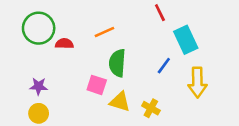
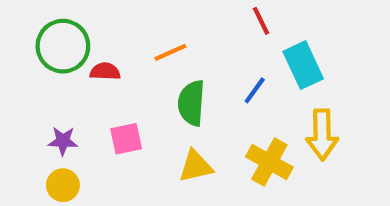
blue line: (164, 66) -> (255, 90), moved
pink square: (97, 85) -> (126, 139), moved, turned -30
yellow triangle: (120, 102) -> (196, 166), turned -30
yellow cross: (151, 108) -> (269, 162), moved, size x1.5

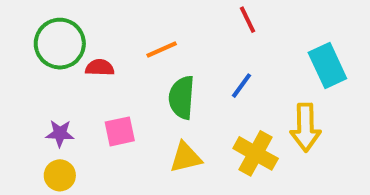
cyan rectangle: (303, 65) -> (327, 66), moved

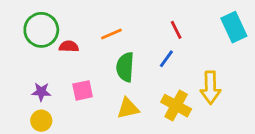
red line: (248, 20) -> (176, 30), moved
cyan rectangle: (327, 66) -> (234, 27), moved

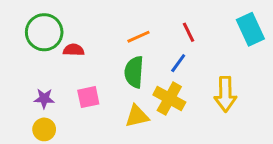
orange line: (111, 34) -> (138, 37), moved
yellow cross: (176, 106) -> (169, 99), moved

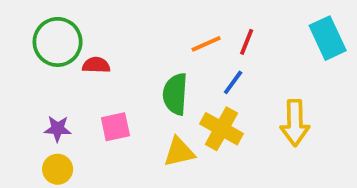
red line: (189, 32) -> (247, 42), turned 48
orange line: (138, 37) -> (206, 44), moved

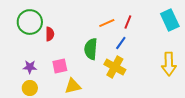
red semicircle: (96, 65) -> (50, 34), turned 88
yellow arrow: (295, 123) -> (169, 64), moved
yellow triangle: (179, 152) -> (73, 86), moved

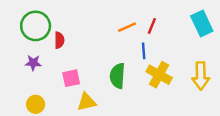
blue line: (121, 43) -> (144, 51), turned -40
green semicircle: (91, 49) -> (117, 76), moved
purple star: (30, 67) -> (33, 63), moved
yellow cross: (115, 67) -> (159, 75), moved

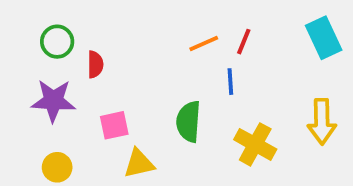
green circle: (36, 26) -> (57, 42), size x0.7
purple star: (33, 63) -> (53, 101), size x1.6
yellow cross: (159, 75) -> (255, 144), moved

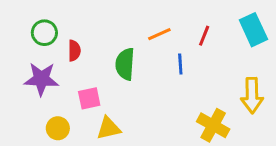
red line: (244, 42) -> (204, 36), moved
green semicircle: (189, 122) -> (125, 64), moved
yellow cross: (255, 144) -> (213, 125), moved
yellow circle: (57, 167) -> (58, 128), moved

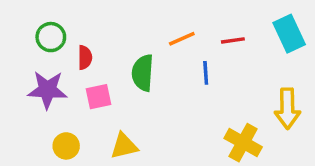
red line: (204, 36) -> (233, 40), turned 60
pink square: (89, 98) -> (98, 97), moved

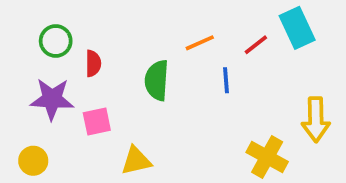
cyan rectangle: (289, 34) -> (297, 28), moved
red line: (233, 40) -> (256, 45), turned -30
pink square: (98, 97) -> (97, 121), moved
yellow circle: (66, 146) -> (33, 161), moved

